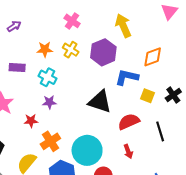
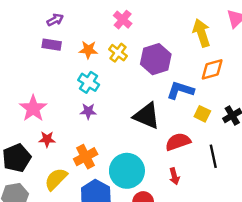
yellow arrow: (123, 26) -> (202, 33), moved
purple rectangle: (17, 68) -> (52, 45), moved
red star: (31, 121) -> (47, 139), moved

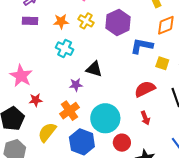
purple star: (88, 111) -> (76, 85), moved
black triangle: (147, 116) -> (94, 69), moved, size x0.7

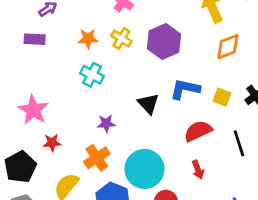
purple rectangle: (30, 21) -> (35, 39), moved
blue L-shape: (142, 46) -> (185, 89), moved
black triangle: (94, 69) -> (148, 104), moved, turned 30

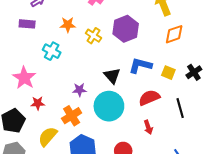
yellow cross: (121, 39) -> (93, 36), moved
cyan cross: (92, 75) -> (52, 51), moved
cyan circle: (144, 169) -> (109, 106), moved

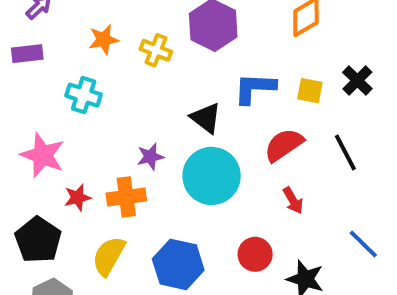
orange cross: (72, 116) -> (126, 197), moved, turned 36

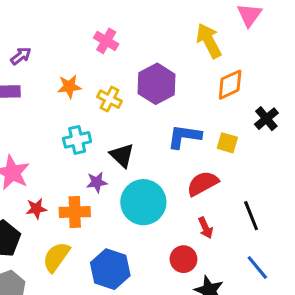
black cross: (357, 80) -> (266, 119), moved
cyan cross: (84, 95) -> (77, 140), moved, turned -36
black triangle: (206, 118) -> (122, 155), moved
black line: (345, 152) -> (251, 216), moved
red circle: (255, 254) -> (183, 259), moved

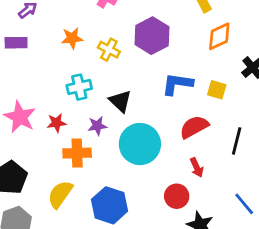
red star: (36, 209) -> (56, 123), moved
black line: (251, 216) -> (237, 141), moved, turned 36

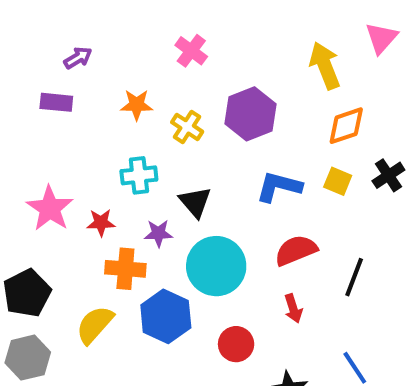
yellow square: (217, 90) -> (338, 181), moved
red circle: (177, 196) -> (236, 344), moved
blue hexagon: (110, 205) -> (166, 316), moved

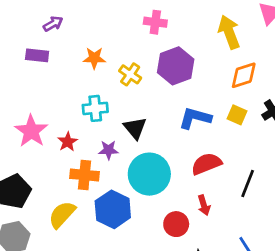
pink cross: (191, 51) -> (155, 22), moved, turned -30
red star: (101, 223) -> (68, 142), turned -30
red circle: (236, 344) -> (176, 224), moved

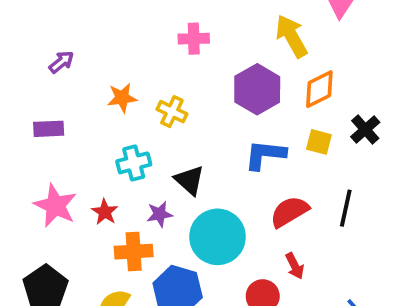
purple rectangle: (37, 55) -> (49, 129), moved
purple hexagon: (176, 66) -> (257, 89), moved
black line: (248, 184) -> (346, 208), moved

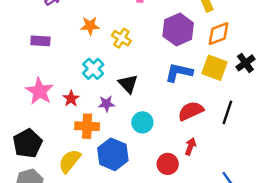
yellow square: (319, 142) -> (215, 68), size x1.5
cyan cross: (134, 163) -> (93, 69), turned -35
cyan circle: (218, 237) -> (142, 122), size x0.6
red arrow: (295, 266) -> (190, 146), turned -140

